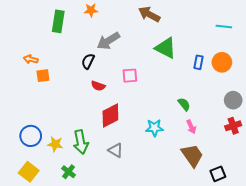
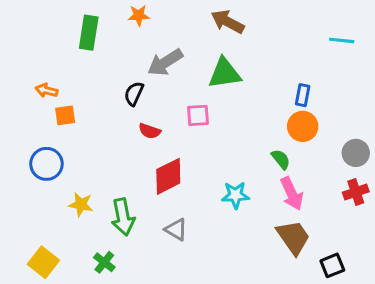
green triangle: (166, 48) -> (225, 73), moved, turned -35
orange circle: (222, 62) -> (303, 126), moved
pink arrow: (191, 127) -> (292, 194), size x1.5
blue circle: (31, 136) -> (46, 164), moved
yellow star: (55, 144) -> (81, 204), moved

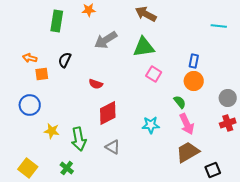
black semicircle: (134, 94) -> (65, 60), moved
pink square: (198, 115) -> (154, 74), moved, turned 35
brown trapezoid: (293, 237) -> (188, 152), turned -85

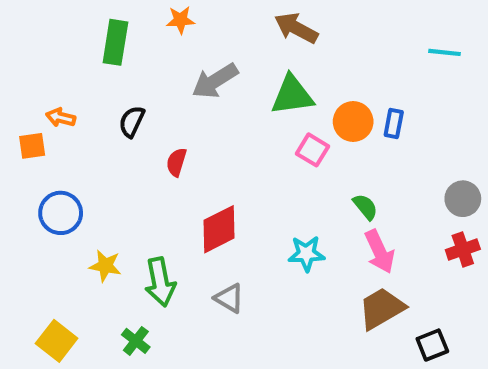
orange square: (42, 74) -> (32, 146), moved
orange circle: (194, 81) -> (353, 122), moved
red semicircle: (96, 84) -> (176, 162), moved, turned 88

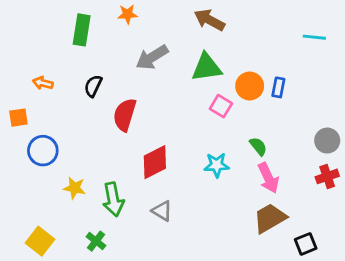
orange square: (32, 146) -> (18, 118), moved
red semicircle: (176, 162) -> (125, 115), size x1.6
cyan star: (306, 254) -> (217, 165), moved

